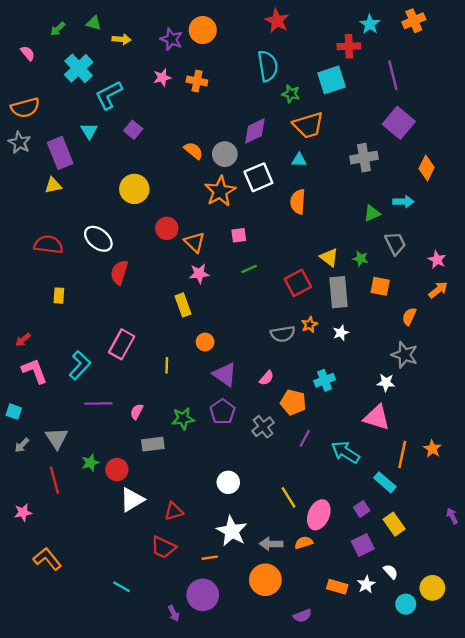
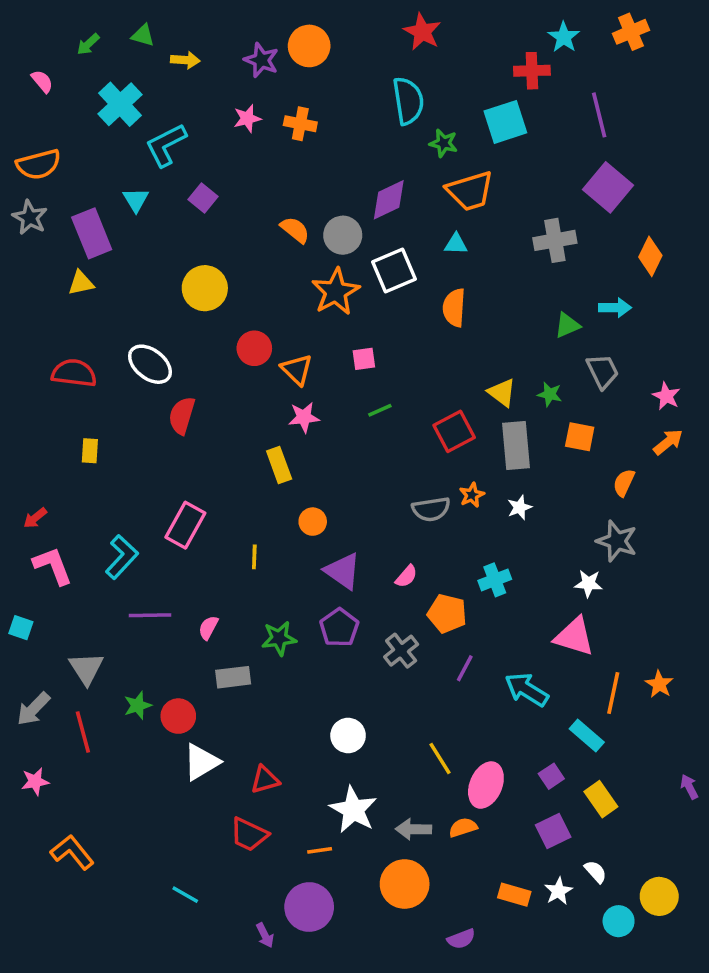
gray arrow: (22, 445) -> (33, 709), moved, size x1.5

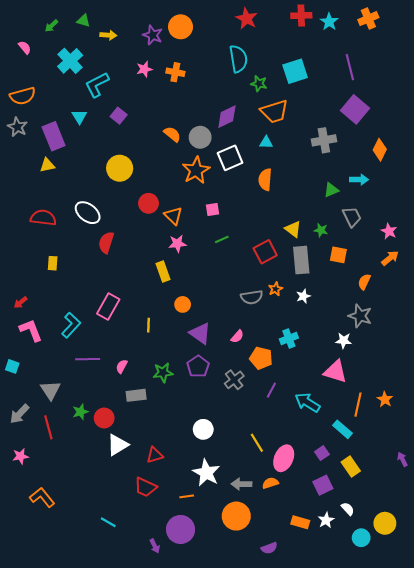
red cross: (532, 71) -> (301, 15), moved

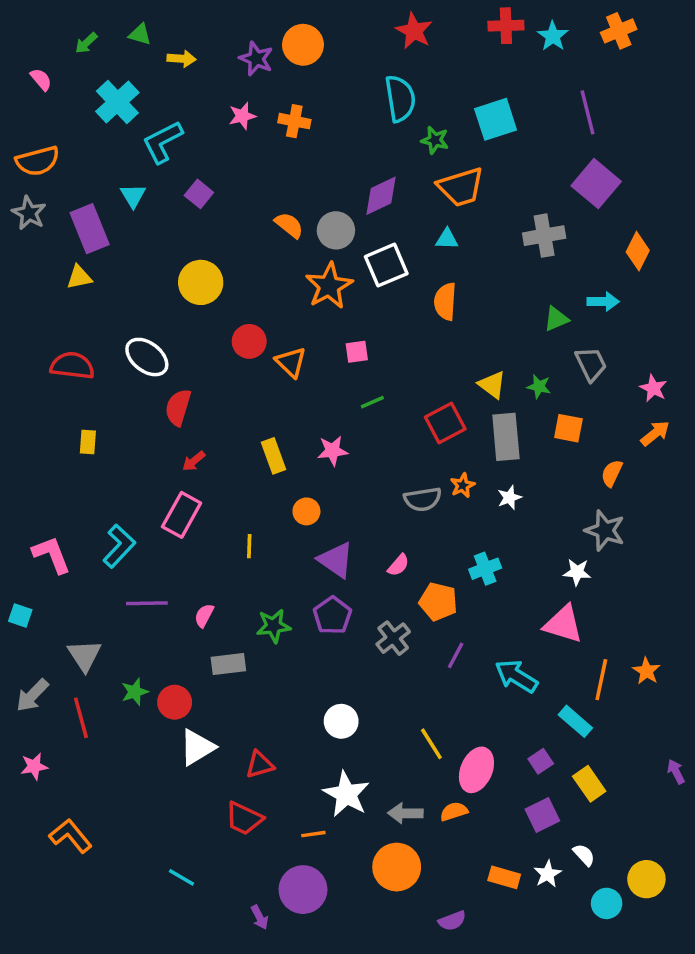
pink star: (177, 244) -> (332, 451), moved
red arrow: (21, 302) -> (194, 461), moved

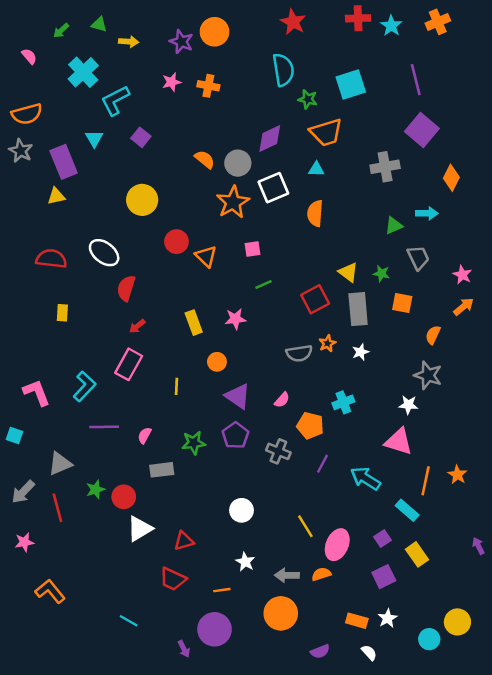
gray cross: (393, 638) -> (278, 451), turned -30
gray triangle: (84, 655) -> (60, 464), turned 40
white star: (346, 794) -> (245, 562), size x0.6
white semicircle: (584, 855) -> (369, 653), moved

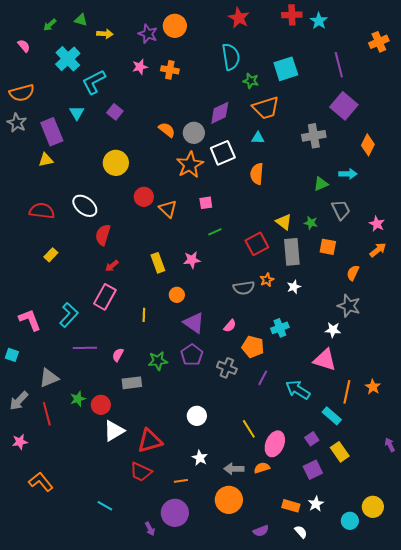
orange cross: (438, 22) -> (379, 42), moved
yellow rectangle: (62, 313) -> (51, 255), turned 40
red triangle: (184, 541) -> (150, 441), size x1.5

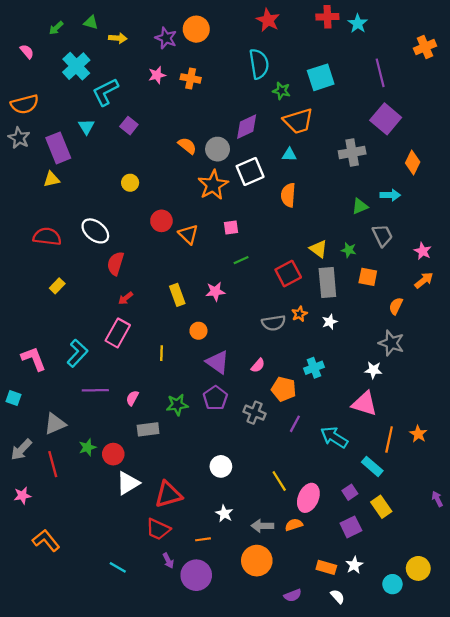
yellow circle: (116, 163) -> (130, 183), size x0.6
purple arrow: (150, 529) -> (168, 561), moved

